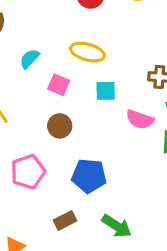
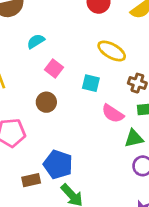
yellow ellipse: (87, 52) -> (112, 51), moved
blue pentagon: (89, 176) -> (58, 164), moved

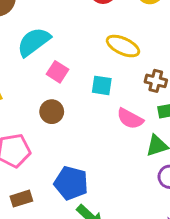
cyan semicircle: (36, 41) -> (34, 42), size x1.6
brown rectangle: (31, 180) -> (21, 199), moved

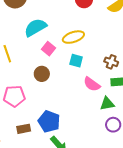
yellow ellipse: (123, 46) -> (73, 37), moved, turned -50
brown rectangle: (21, 199) -> (24, 129), moved

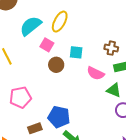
yellow ellipse: (73, 37) -> (60, 22), moved, turned -35
brown circle: (42, 74) -> (56, 65), moved
green triangle: (107, 104) -> (114, 90), turned 42

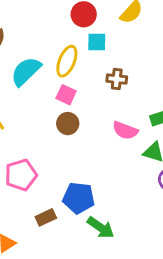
pink square: (47, 45) -> (66, 95), moved
brown cross: (111, 48) -> (117, 79), moved
cyan square: (76, 52) -> (97, 42), moved

